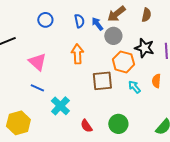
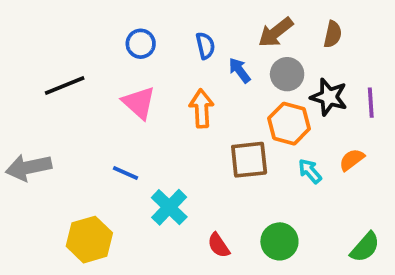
blue arrow: (97, 24) -> (240, 70), moved
gray circle: (113, 36) -> (287, 74), moved
pink triangle: (37, 62) -> (139, 103), moved
orange semicircle: (156, 81) -> (352, 160), turned 48

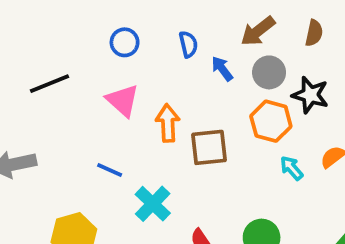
orange arrow: (202, 108) -> (168, 123), moved
brown square: (249, 160) -> (209, 147), moved

